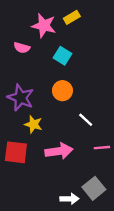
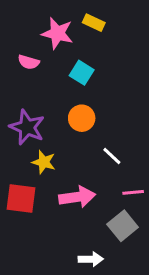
yellow rectangle: (72, 17) -> (94, 23), turned 56
gray square: (94, 188) -> (123, 226), moved

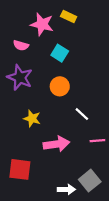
purple star: (27, 127) -> (20, 77), moved
red square: (21, 198) -> (20, 169), moved
gray square: (123, 226) -> (90, 181), moved

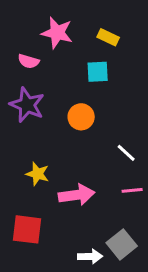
yellow rectangle: (69, 17) -> (108, 37), moved
cyan square: (60, 53) -> (98, 72), moved, turned -35
white line: (82, 114) -> (126, 153), moved
yellow star: (32, 118) -> (38, 174), moved

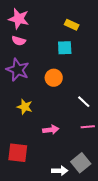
pink star: (57, 33) -> (19, 19), moved
yellow star: (38, 174) -> (25, 107), moved
pink arrow: (77, 195) -> (51, 130), size x0.7

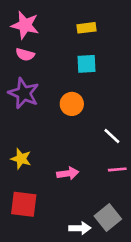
yellow rectangle: (72, 25) -> (86, 28), moved, turned -32
yellow star: (25, 107) -> (21, 159), moved

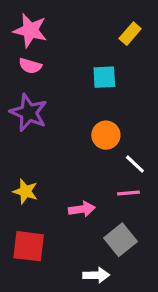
yellow rectangle: (86, 28) -> (130, 34), moved, turned -42
orange circle: (72, 104) -> (106, 135), moved
pink line: (117, 169) -> (128, 193), moved
gray square: (108, 218) -> (120, 240), moved

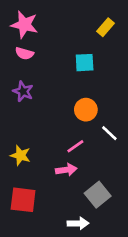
purple star: (29, 113) -> (23, 91), size x0.7
pink line: (128, 193) -> (75, 146), moved, turned -30

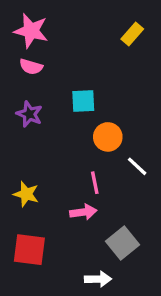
cyan square: (85, 63) -> (83, 101), moved
pink line: (75, 146) -> (95, 183), turned -66

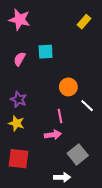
pink semicircle: (31, 67) -> (20, 59), moved, turned 104
cyan square: (83, 101) -> (46, 52), moved
purple star: (29, 114) -> (19, 99), moved

